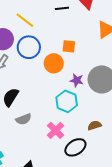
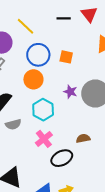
blue circle: (29, 47) -> (38, 55), moved
orange circle: (54, 63) -> (33, 79), moved
cyan hexagon: (67, 101) -> (43, 110), moved

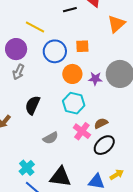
orange circle: (33, 79) -> (72, 74), moved
gray semicircle: (13, 124) -> (51, 138), moved
brown semicircle: (83, 138) -> (101, 123), moved

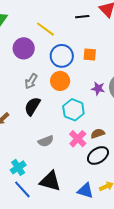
gray arrow: (18, 72) -> (31, 81), moved
orange circle: (72, 74) -> (60, 81), moved

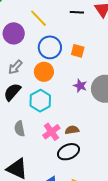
cyan hexagon: (73, 110) -> (40, 101), moved
gray semicircle: (46, 141) -> (20, 129), turned 91

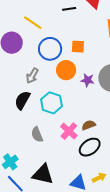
gray arrow: (15, 67) -> (32, 76), moved
orange circle: (44, 72) -> (66, 70), moved

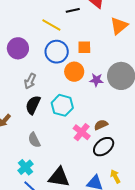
yellow line: (33, 23) -> (51, 25), moved
gray arrow: (32, 76) -> (30, 81), moved
gray semicircle: (37, 135) -> (34, 140), moved
yellow arrow: (99, 178) -> (115, 176), turned -88

